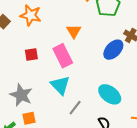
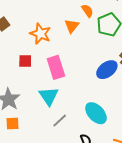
orange star: (31, 15) -> (40, 34), moved
orange triangle: (74, 31) -> (72, 26), moved

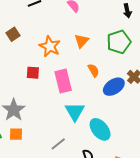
orange semicircle: (87, 11) -> (93, 70), moved
cyan triangle: (49, 96) -> (75, 112), moved
gray line: (60, 121) -> (58, 144), moved

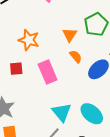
orange triangle: (82, 41) -> (70, 35), moved
cyan triangle: (75, 112) -> (62, 112), moved

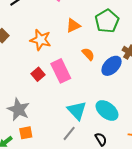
orange triangle: (70, 35) -> (73, 25), moved, turned 35
red square: (16, 69) -> (38, 74), moved, turned -32

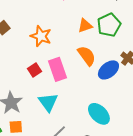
orange triangle: (73, 25) -> (85, 26), moved
orange semicircle: (88, 54) -> (87, 56), size x1.5
cyan triangle: (77, 111) -> (48, 102), moved

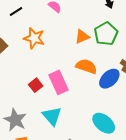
orange star: (41, 36) -> (34, 38), moved
orange semicircle: (87, 56) -> (86, 66), turned -30

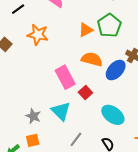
red square: (36, 85) -> (85, 93), moved
gray star: (15, 120) -> (33, 116), moved, size x0.7

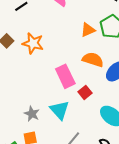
orange star: (38, 35) -> (33, 43), moved

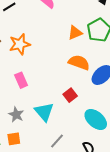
orange star: (33, 43) -> (20, 44), turned -30
pink rectangle: (65, 76) -> (21, 80), moved, size x0.7

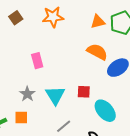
orange star: (20, 44) -> (53, 17), moved
red square: (70, 95) -> (84, 92), moved, turned 32

